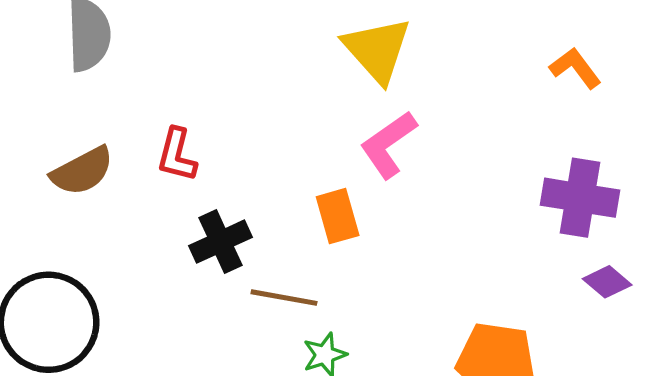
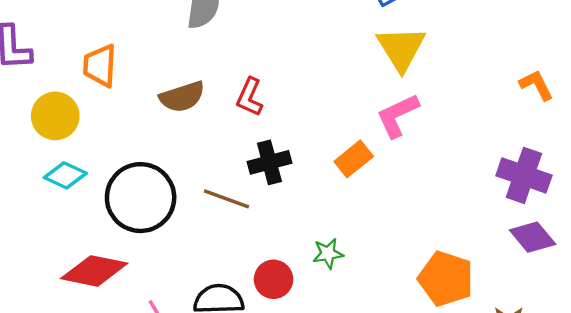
orange rectangle: (338, 216) -> (354, 159), turned 57
purple diamond: (607, 282) -> (533, 237), size x1.4
brown line: (284, 298) -> (226, 199), moved

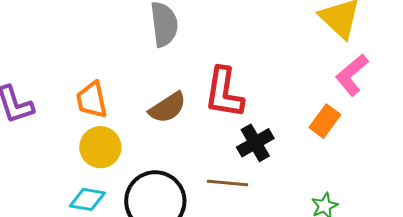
red L-shape: (250, 97) -> (224, 93), size x1.6
yellow circle: (55, 116) -> (100, 147), moved

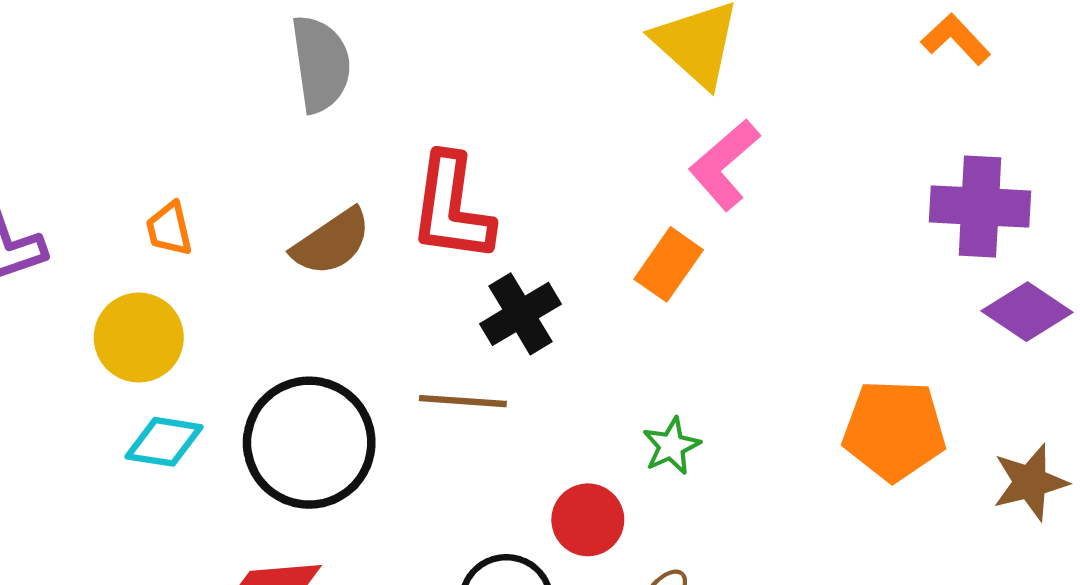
orange trapezoid: (92, 100) -> (169, 229), size x0.7
yellow circle: (100, 147) -> (139, 338), moved

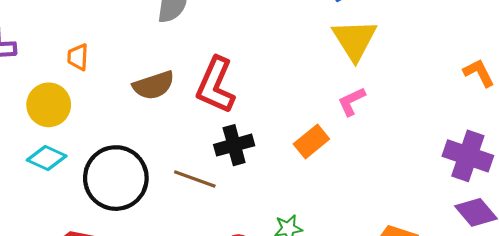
pink L-shape: (724, 165) -> (351, 101), size x0.7

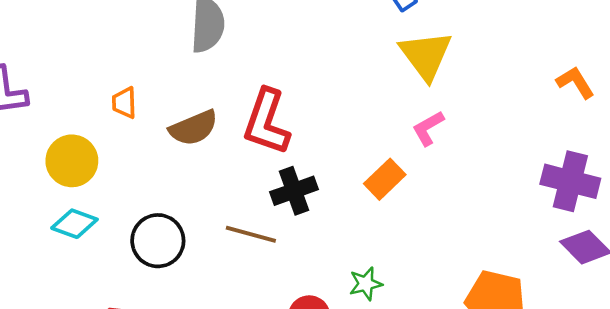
orange trapezoid: (78, 57) -> (124, 103), moved
black circle: (116, 178) -> (158, 241), size x0.7

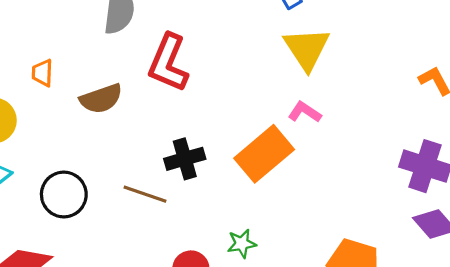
red L-shape: (267, 122) -> (168, 63), moved
pink L-shape: (428, 128) -> (305, 112), turned 60
orange rectangle: (385, 179) -> (264, 154), size x1.6

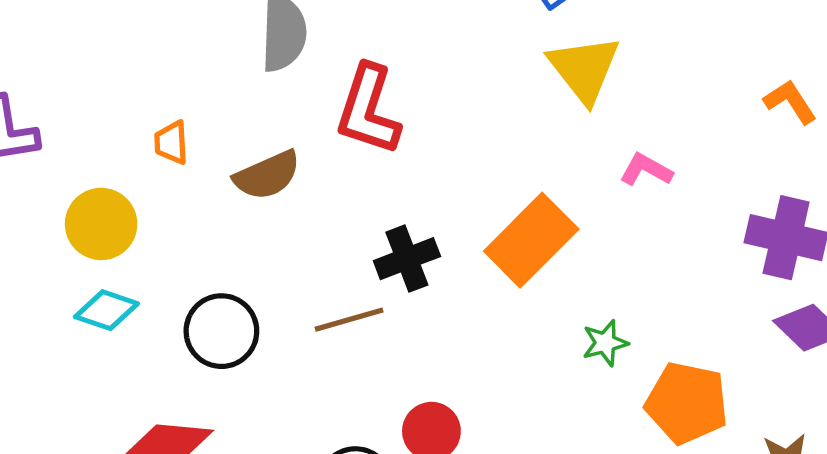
pink L-shape: (305, 112) -> (646, 170), moved
brown line: (145, 194) -> (349, 320), turned -30
green star: (242, 244) -> (605, 343), moved

